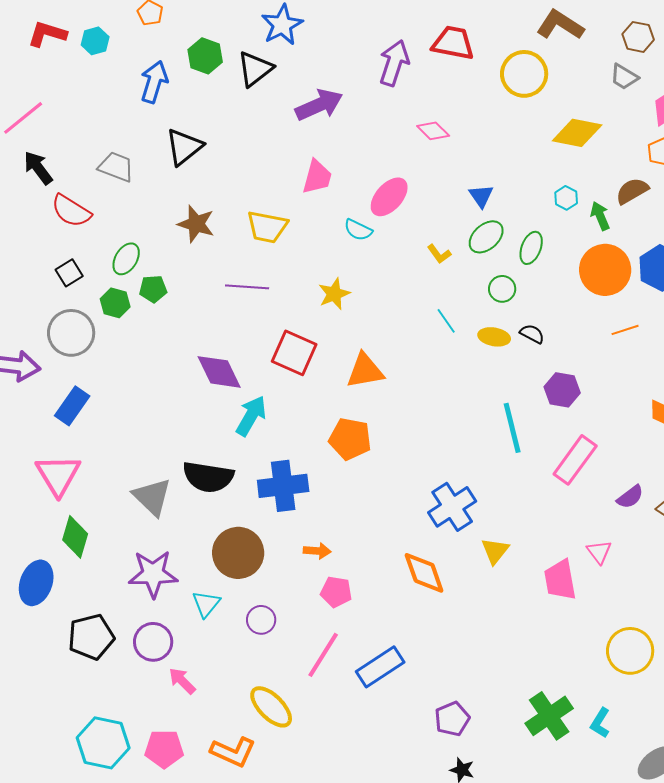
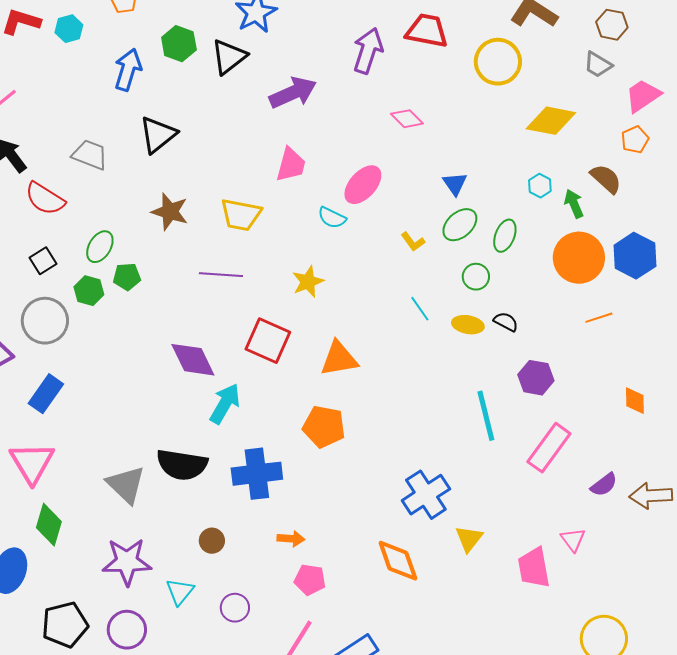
brown semicircle: (632, 191) -> (606, 179), turned 72
brown circle: (238, 553) -> (212, 541), size x0.5

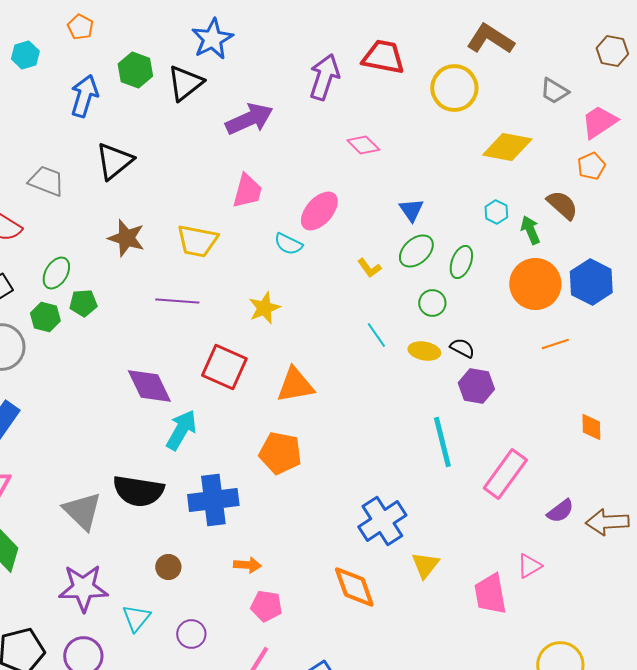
brown hexagon: (612, 25) -> (612, 51), moved
purple hexagon: (536, 378) -> (476, 386), moved
pink triangle: (573, 540) -> (529, 566), turned 36

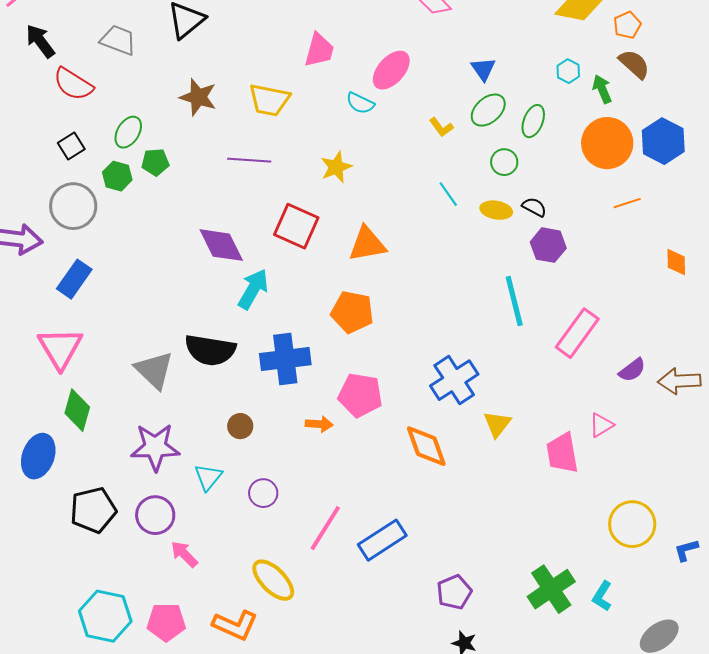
orange pentagon: (591, 166) -> (627, 25), moved
orange diamond: (591, 427) -> (676, 262), moved
pink pentagon: (266, 606) -> (360, 395), moved, size x1.4

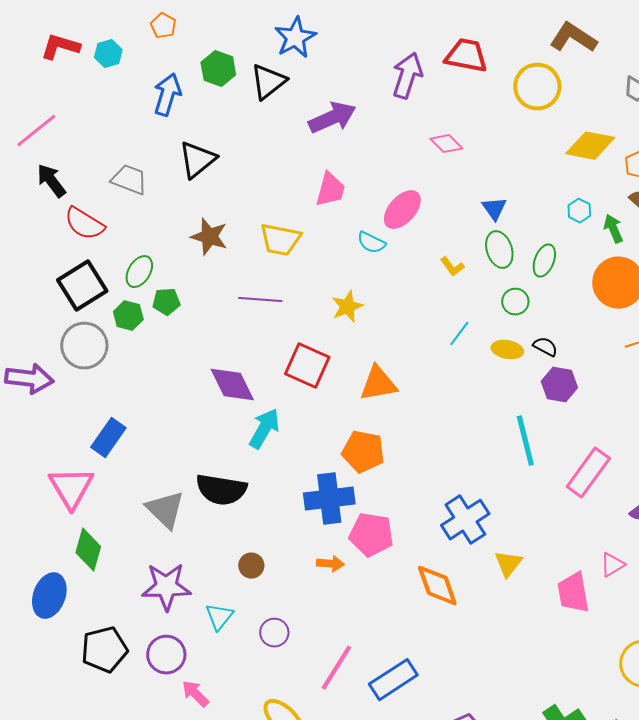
green ellipse: (488, 110) -> (499, 250), turned -66
black square: (71, 146) -> (82, 286), size x1.8
cyan line: (448, 194) -> (459, 334), turned 72
blue rectangle: (74, 279) -> (108, 438), moved
blue cross: (285, 359) -> (329, 499), moved

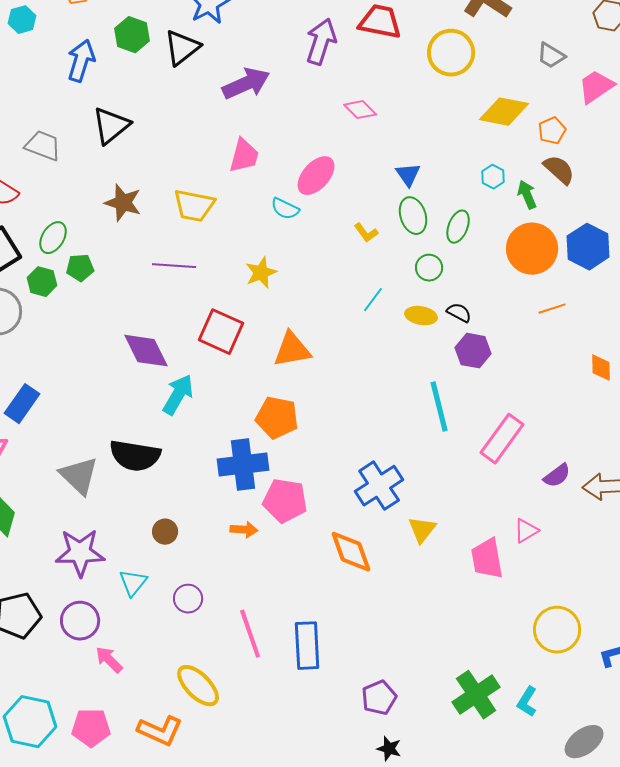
pink line: (336, 668) -> (250, 634), turned -51
blue rectangle: (393, 680) -> (307, 646), turned -60

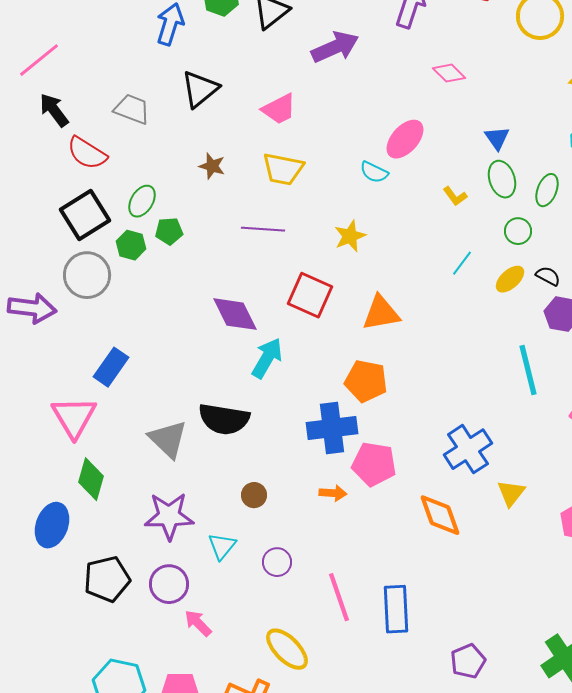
pink trapezoid: (244, 156) -> (279, 109), moved, turned 48
brown star: (123, 203) -> (212, 166), size x0.7
yellow ellipse: (421, 316) -> (510, 279), turned -52

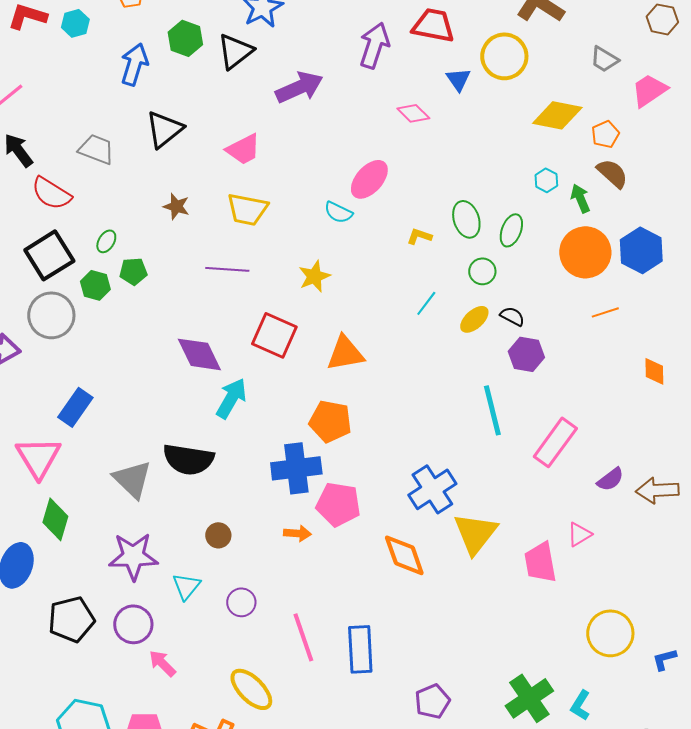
blue triangle: (497, 138) -> (458, 79), moved
yellow L-shape: (455, 196) -> (419, 236), turned 145
green ellipse: (142, 201) -> (106, 241), size x0.7
yellow triangle: (511, 493) -> (475, 533), size x1.6

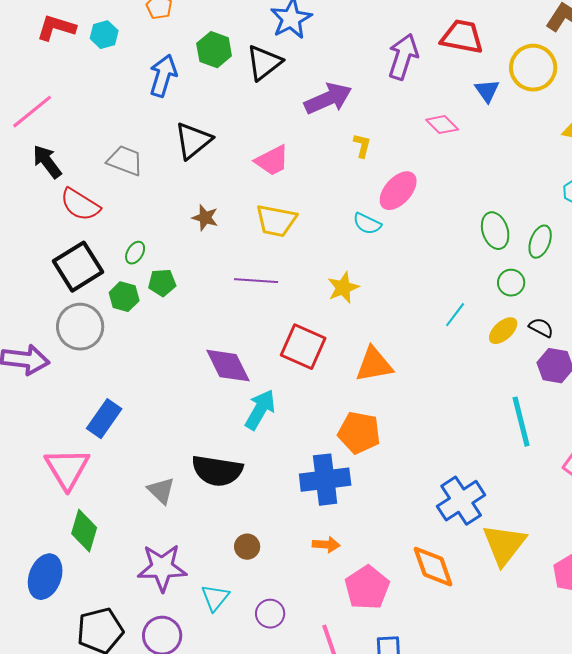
yellow L-shape: (419, 236) -> (362, 146), moved, turned 85
gray triangle: (132, 479) -> (161, 491), size x0.7
pink pentagon: (338, 504) -> (367, 588), moved, turned 30

